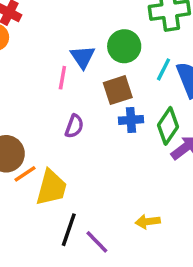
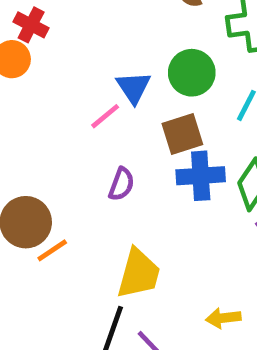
pink line: (62, 78) -> (105, 116), turned 40
blue cross: (131, 120) -> (201, 176), size x1.4
yellow trapezoid: (51, 188) -> (139, 274), moved

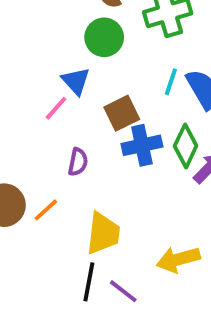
green circle: (192, 73) -> (104, 37), moved
orange line: (52, 250) -> (46, 210), moved
yellow arrow: (223, 318) -> (178, 259), size x1.5

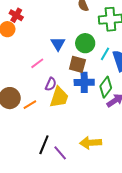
green circle: (104, 37) -> (85, 43), moved
pink line: (56, 108) -> (37, 63), moved
brown square: (122, 113) -> (77, 64), turned 30
yellow trapezoid: (103, 233) -> (59, 97), moved

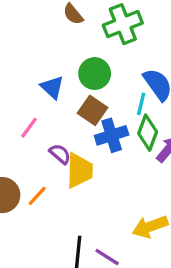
cyan line: (105, 54) -> (141, 104), moved
brown square: (77, 64) -> (92, 110), turned 36
purple semicircle: (51, 84) -> (60, 154), turned -56

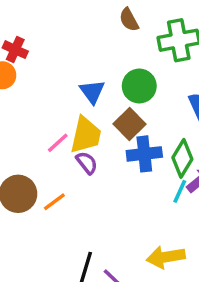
cyan line: (141, 104) -> (180, 191), moved
pink line: (29, 128) -> (58, 143), moved
yellow trapezoid: (79, 171) -> (86, 135), moved

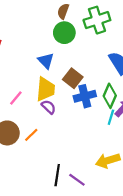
brown semicircle: (129, 20) -> (63, 11), turned 56
green circle: (139, 86) -> (64, 33), moved
pink line: (58, 143) -> (16, 98), moved

